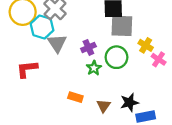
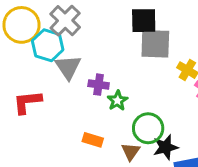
purple cross: (88, 47) -> (99, 85), moved, turned 32
green circle: (116, 57) -> (148, 128), moved

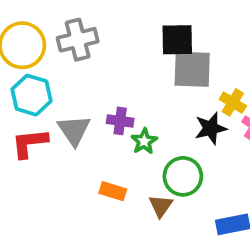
gray cross: (65, 21) -> (78, 40), turned 32
cyan hexagon: (48, 45) -> (31, 95), moved
gray triangle: (68, 67) -> (74, 130), moved
black star: (166, 147) -> (211, 128), moved

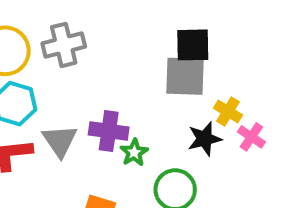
black square: (177, 40) -> (193, 45), moved
purple cross: (120, 121) -> (109, 131), size x1.4

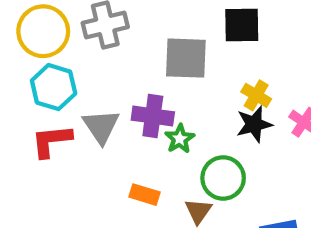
gray square: (185, 76) -> (186, 58), moved
yellow cross: (228, 111) -> (256, 95), moved

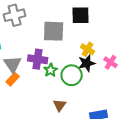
green circle: (223, 178) -> (72, 75), moved
orange rectangle: (145, 195) -> (13, 79), moved, turned -64

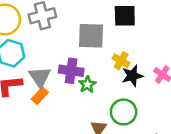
yellow cross: (88, 49) -> (121, 61), moved
green circle: (72, 75) -> (124, 112), moved

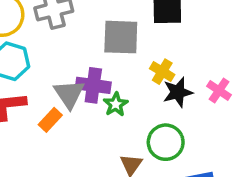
gray triangle: (40, 77) -> (69, 94), moved

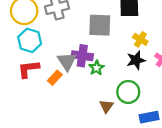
yellow cross: (162, 72) -> (140, 39), moved

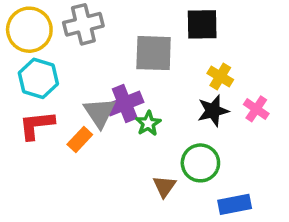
purple cross: (82, 56) -> (125, 104), turned -30

